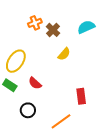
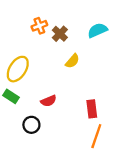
red semicircle: (35, 83) -> (49, 101), moved, turned -64
orange line: (61, 121) -> (96, 136), moved, turned -35

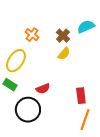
orange cross: (39, 26) -> (32, 35), moved, turned -32
brown cross: (60, 34) -> (63, 36), moved
black circle: (31, 125) -> (28, 110), size x1.6

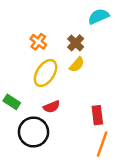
cyan semicircle: (86, 27) -> (99, 16), moved
yellow ellipse: (16, 61) -> (46, 73), moved

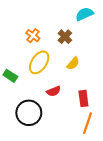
yellow semicircle: (77, 65) -> (73, 63), moved
green rectangle: (12, 102) -> (10, 76), moved
red semicircle: (52, 107) -> (54, 91), moved

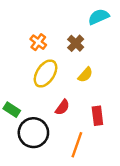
green rectangle: (10, 76) -> (12, 110), moved
red semicircle: (54, 91) -> (62, 107), turned -32
orange line: (88, 123) -> (77, 145), moved

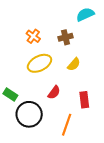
brown cross: (76, 43) -> (66, 37), turned 32
yellow ellipse: (45, 73) -> (39, 63), turned 30

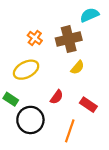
brown cross: (66, 37) -> (69, 39), size x1.6
yellow ellipse: (39, 63) -> (26, 70), moved
red rectangle: (84, 100) -> (88, 105), turned -49

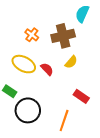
cyan semicircle: (89, 15) -> (82, 14), turned -42
yellow ellipse: (26, 70) -> (24, 64), turned 55
red semicircle: (57, 97) -> (47, 69), moved, turned -80

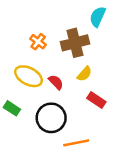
red rectangle: (81, 96) -> (96, 100), moved
black circle: (28, 110) -> (51, 118), moved
orange line: (64, 121) -> (76, 143), turned 60

